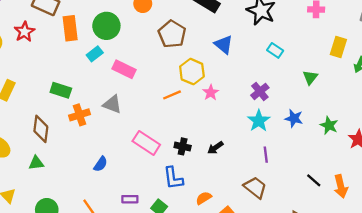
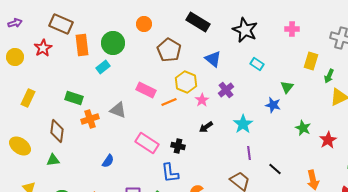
pink rectangle: (124, 69) -> (146, 90), moved
purple cross: (260, 91) -> (226, 90), moved
blue star: (294, 118) -> (273, 105), moved
black arrow: (215, 148) -> (206, 127), moved
black line: (314, 180) -> (275, 169), moved

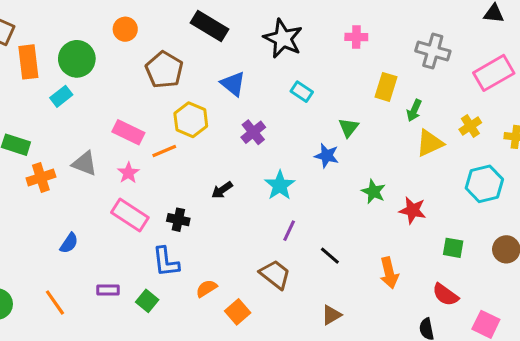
pink star: (202, 100) -> (128, 173), moved
red star: (328, 140) -> (413, 210), turned -30
purple line: (249, 153) -> (289, 231), turned 32

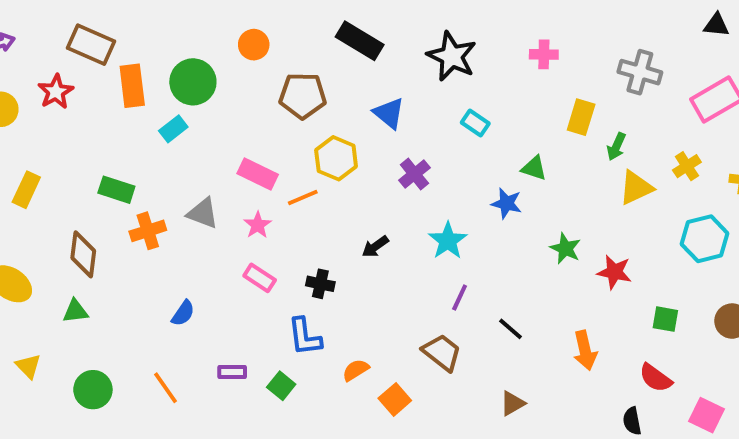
brown pentagon: (164, 70) -> (303, 96), turned -30
green triangle: (349, 128) -> (534, 168), turned -50
pink rectangle: (130, 215) -> (260, 278), size x0.7

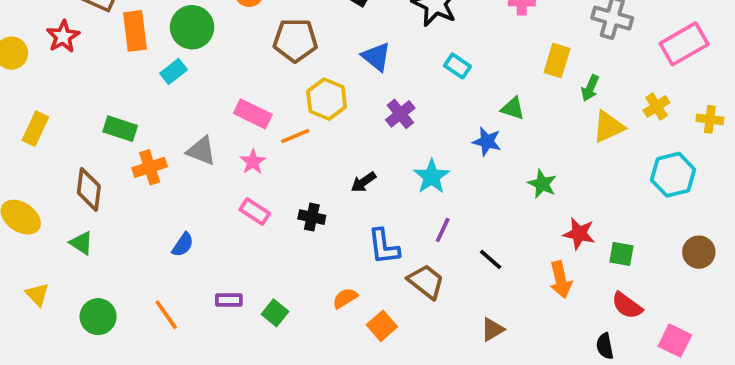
red star: (614, 272) -> (579, 234), moved
green triangle: (75, 311) -> (81, 243), turned 40
green square: (665, 319) -> (621, 254), moved
blue L-shape: (305, 337) -> (384, 247), moved

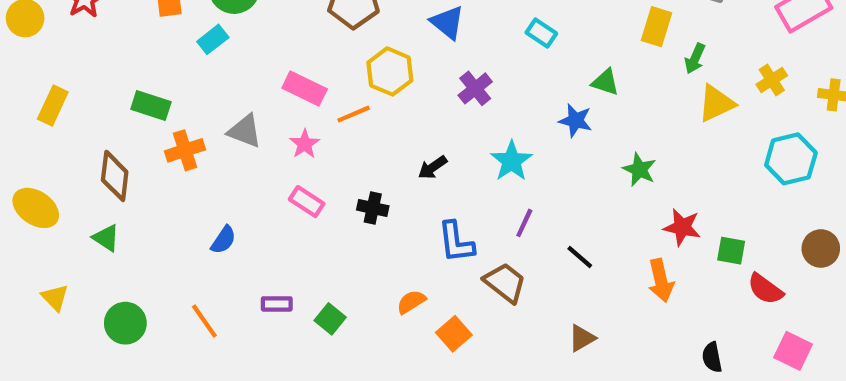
red semicircle: (627, 306) -> (765, 289), moved

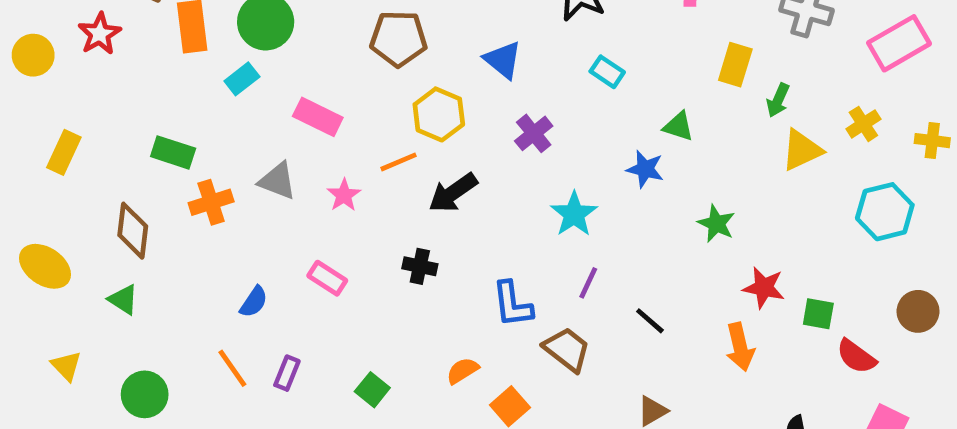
pink rectangle: (305, 88) -> (318, 117), moved
black arrow: (433, 167) -> (453, 193), moved, size x1.5
pink rectangle: (307, 202) -> (327, 278), moved
purple rectangle: (277, 304) -> (287, 373), moved, turned -68
orange line: (204, 321) -> (232, 368), moved

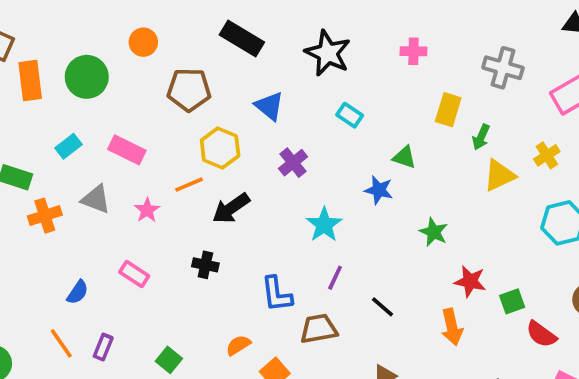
cyan rectangle: (242, 79) -> (68, 146), moved
green square: (818, 314) -> (512, 301), turned -30
brown trapezoid: (567, 349) -> (319, 329), turned -48

